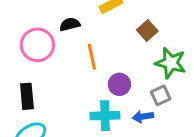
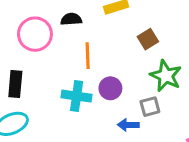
cyan cross: (105, 116) -> (77, 96), moved

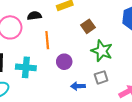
cyan cross: (77, 96) -> (26, 67), moved
gray square: (150, 107) -> (101, 77), moved

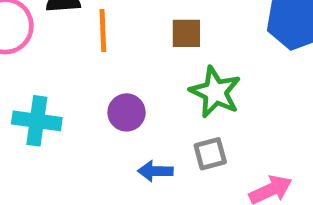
brown square: (88, 26) -> (186, 33), turned 32
orange line: (47, 40) -> (103, 31), moved

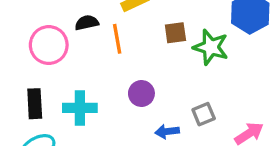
green star: (215, 92) -> (211, 47), moved

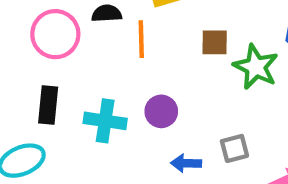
black rectangle: (35, 104) -> (48, 105), moved
cyan cross: (80, 108) -> (105, 121), moved

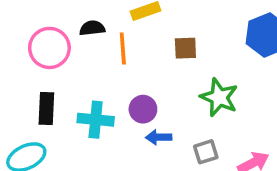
green star: (256, 67) -> (219, 97), moved
gray square: (234, 148) -> (206, 152), moved
blue arrow: (186, 163) -> (159, 137), moved

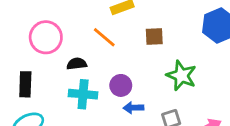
black semicircle: (92, 28) -> (77, 64), moved
orange line: (123, 48) -> (104, 37), turned -45
black rectangle: (46, 109) -> (25, 84), moved

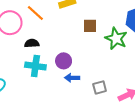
orange line: (104, 37) -> (35, 13), moved
green star: (181, 76) -> (116, 39), moved

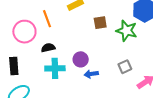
orange line: (35, 13) -> (47, 19), turned 36
gray square: (100, 87) -> (125, 67), moved

